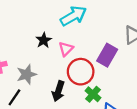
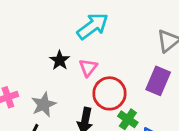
purple rectangle: (107, 55) -> (158, 81), moved

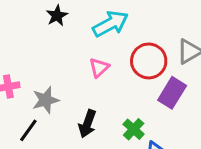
black star: (60, 60) -> (57, 16), moved
red circle: (109, 93) -> (149, 61), moved

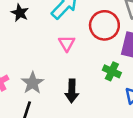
green cross: (134, 129) -> (112, 71), moved

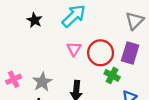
red circle: (104, 25) -> (101, 53), moved

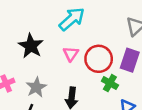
black star: (35, 20) -> (31, 46), moved, size x1.5

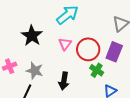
gray star: (36, 87) -> (35, 71), turned -30

